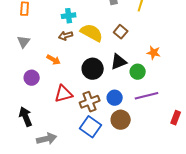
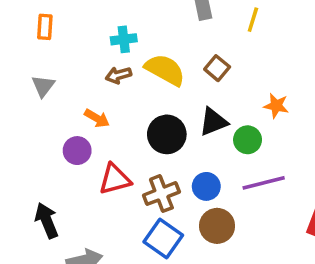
purple circle: (32, 78) -> (77, 151), moved

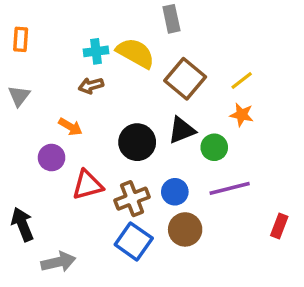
yellow line: (253, 20) -> (242, 80), moved, turned 35
brown square: (217, 68) -> (185, 79), size x1.6
yellow semicircle: (165, 70) -> (135, 53), moved

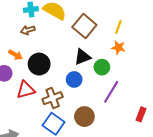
yellow line: (242, 80) -> (118, 27), turned -32
black circle: (137, 142) -> (39, 64), moved
purple line: (230, 188) -> (111, 92), turned -45
blue circle: (175, 192) -> (74, 79), moved

